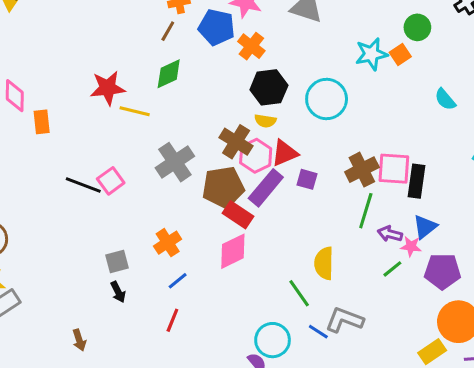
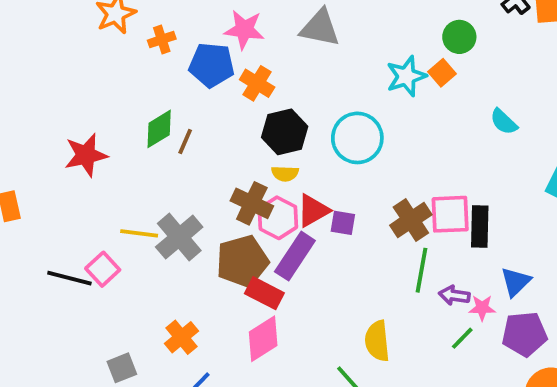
brown line: (168, 31) -> (185, 142), moved
yellow line: (135, 111) -> (139, 233), moved
purple square: (307, 179) -> (343, 223), moved
blue triangle: (425, 227) -> (516, 282), moved

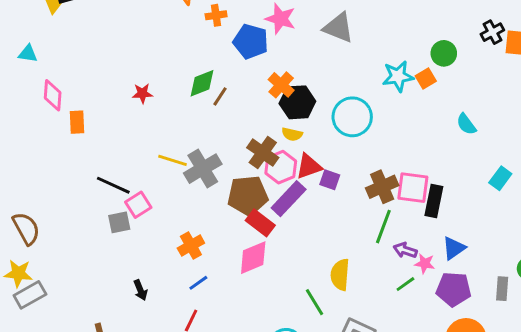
orange cross: (257, 83) -> (281, 85), moved
red star: (86, 155) -> (142, 93), size x0.6
pink square: (103, 269) -> (138, 205), moved
gray square: (122, 368) -> (119, 222), moved

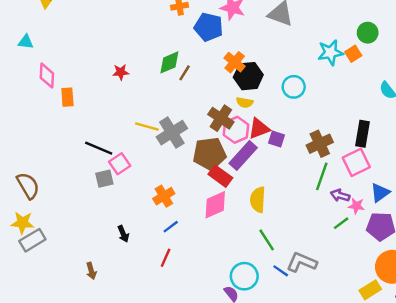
cyan circle: (352, 117) -> (294, 87), size x0.7
pink square: (413, 188) -> (356, 162), moved, turned -32
black rectangle: (434, 201) -> (362, 134), moved
yellow semicircle: (340, 275) -> (258, 200), moved

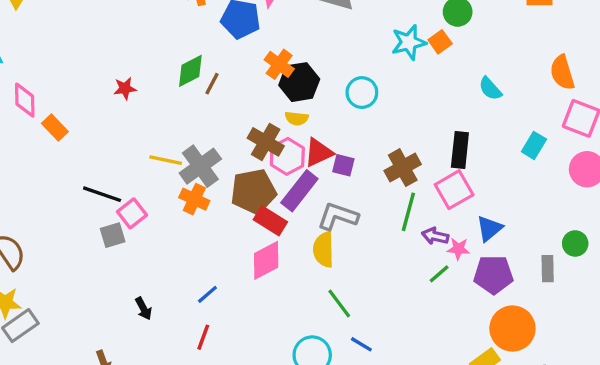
orange rectangle: (67, 97) -> (55, 128), turned -36
orange cross: (164, 196) -> (194, 199), moved, turned -30
gray L-shape: (302, 262) -> (338, 216), moved

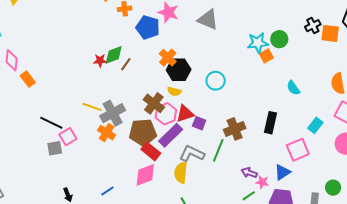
cyan star: (409, 42) -> (258, 43), moved
red star: (125, 88) -> (100, 61), moved
pink square: (454, 190) -> (298, 150), moved
green line: (408, 212) -> (218, 150), moved

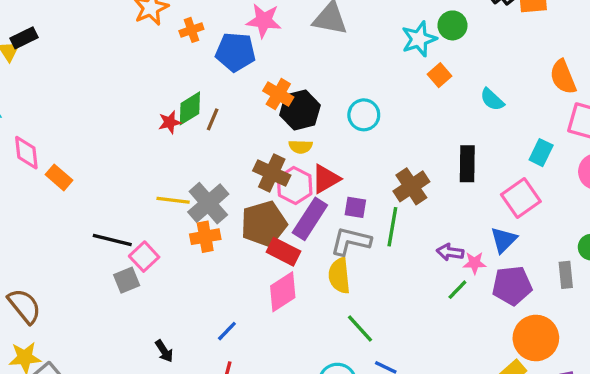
orange square: (266, 56) -> (439, 75), moved
purple square: (199, 123) -> (355, 207), moved
orange cross: (107, 133) -> (205, 237), turned -30

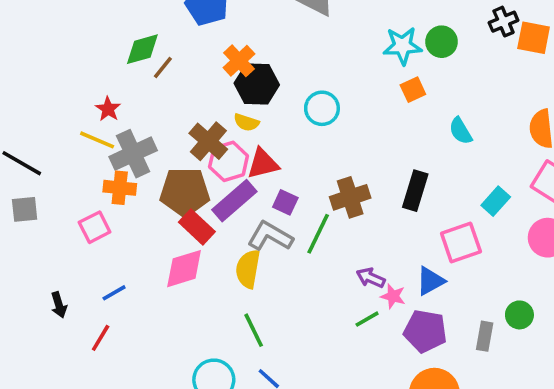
red star: (170, 122) -> (108, 109), moved, turned 30
pink square: (144, 257) -> (95, 227), moved
black arrow: (164, 351) -> (59, 305), moved

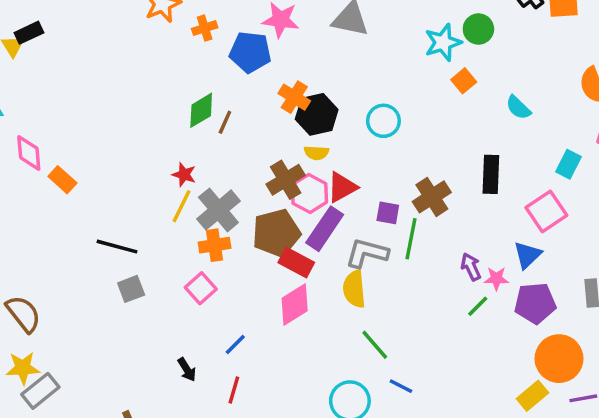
yellow line: (97, 140) -> (182, 206), turned -72
brown cross: (208, 141) -> (286, 180), turned 33
purple square: (285, 202) -> (388, 213), moved
purple arrow: (371, 278) -> (471, 267), turned 56

